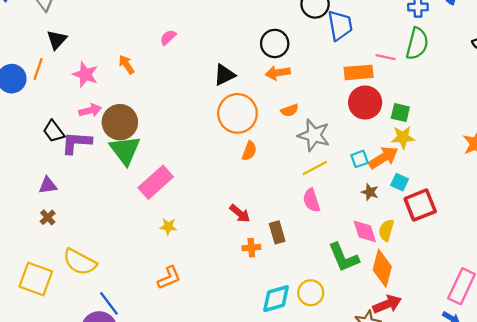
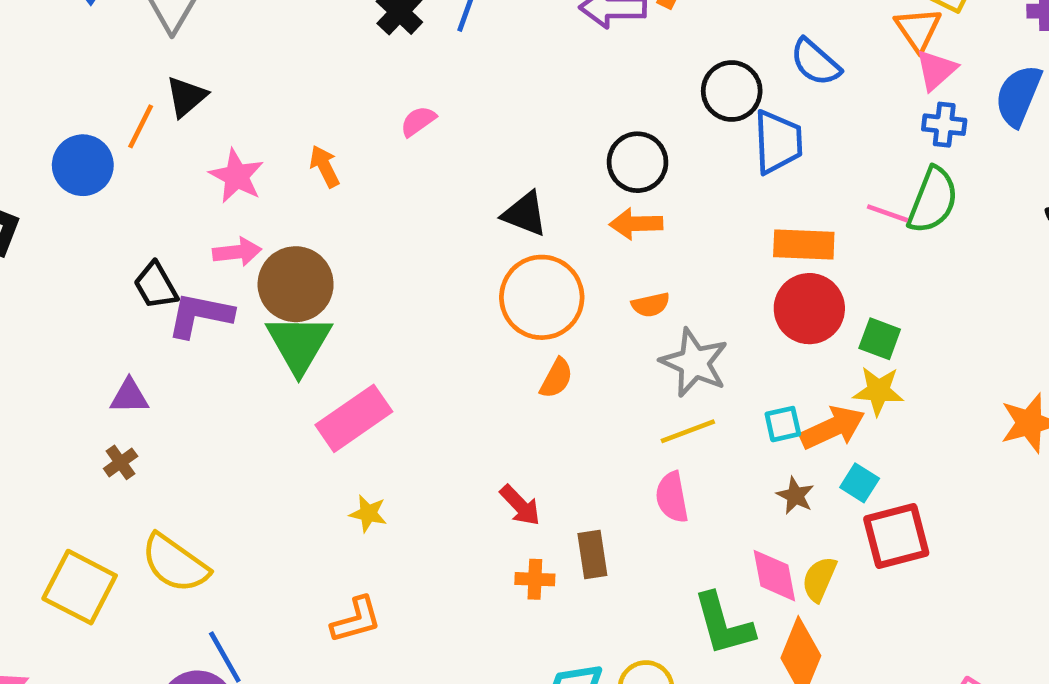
pink line: (385, 57) -> (888, 213), moved
orange line: (38, 69) -> (141, 126), moved
black triangle: (224, 75) -> (525, 214), turned 40

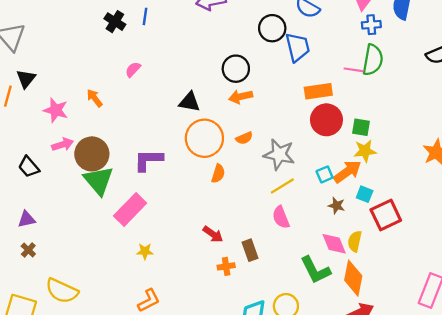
orange semicircle: (651, 305) -> (244, 138), moved
purple L-shape: (200, 315) -> (148, 160), moved

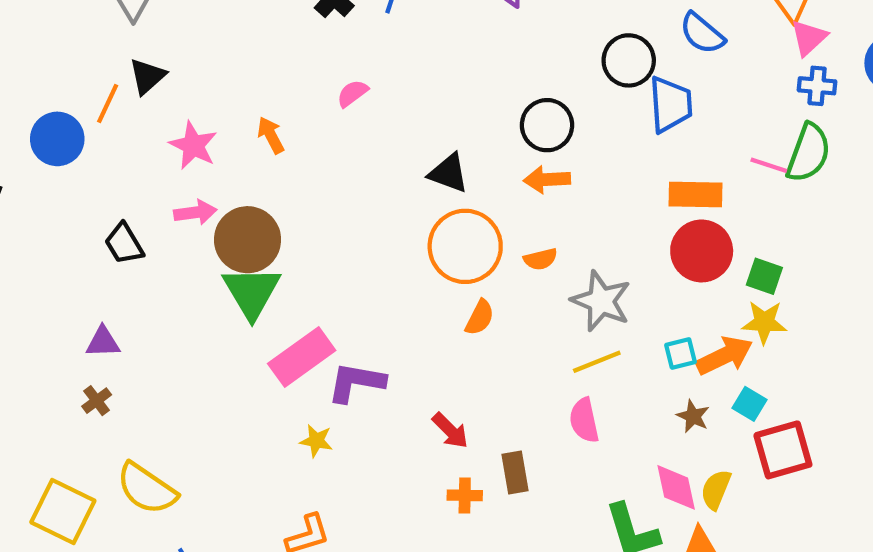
purple L-shape: (148, 160) -> (356, 382), moved

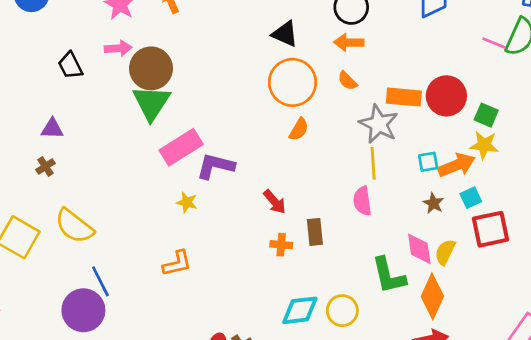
orange rectangle: (695, 194) -> (404, 97), moved
orange semicircle: (540, 259) -> (347, 81), moved, turned 55
yellow line: (597, 362) -> (373, 163), turned -76
cyan square: (750, 404) -> (471, 198), turned 30

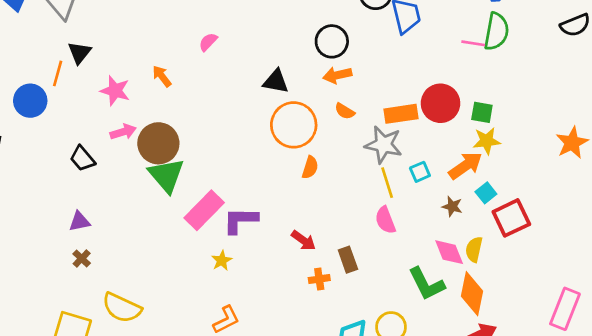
cyan square: (428, 162) -> (420, 172), moved
yellow star: (187, 202) -> (222, 261), turned -30

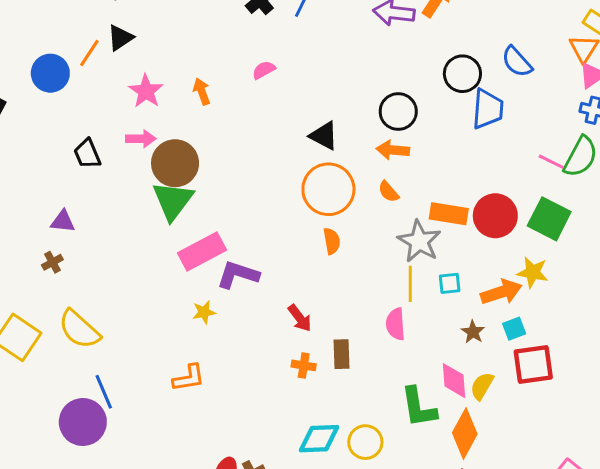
green square: (482, 112) -> (549, 219), moved, size x1.6
orange semicircle: (310, 167) -> (332, 241), turned -45

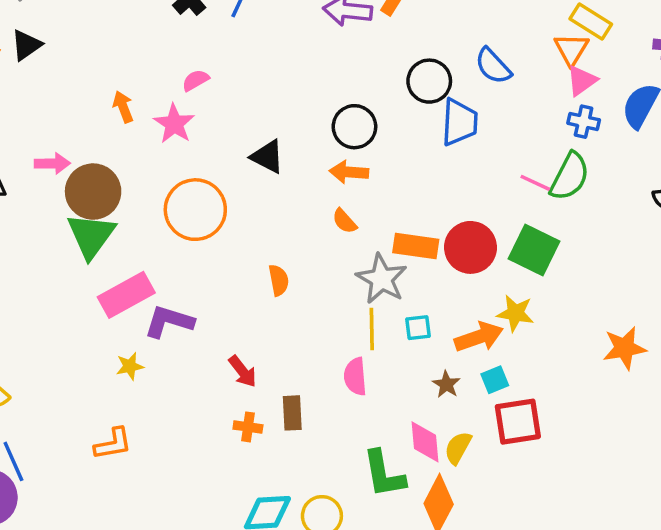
pink star: (146, 91) -> (174, 124), moved
orange circle: (328, 189) -> (195, 210), moved

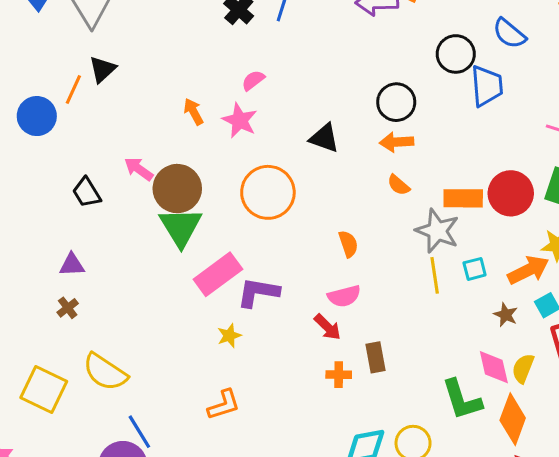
pink arrow: (52, 163) -> (139, 169), turned -136
pink semicircle: (355, 377) -> (344, 296), moved, turned -92

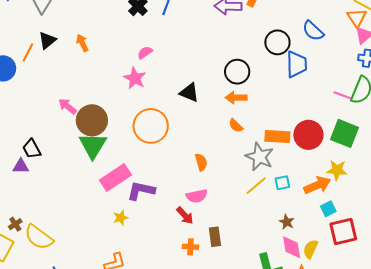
orange arrow: (193, 112) -> (82, 43), moved
black trapezoid: (87, 192) -> (32, 149), moved
yellow line: (435, 275) -> (256, 186), turned 55
brown cross: (68, 308) -> (15, 224), moved
brown star: (506, 315) -> (287, 222), moved

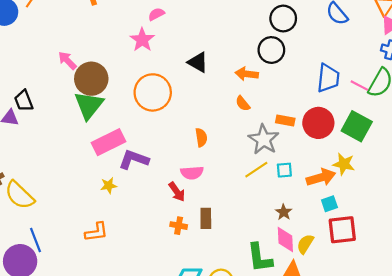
black circle: (277, 42) -> (283, 19), moved
blue trapezoid: (297, 64) -> (328, 78), moved
black circle: (237, 72) -> (271, 50), moved
orange rectangle: (277, 136) -> (285, 120), size x0.7

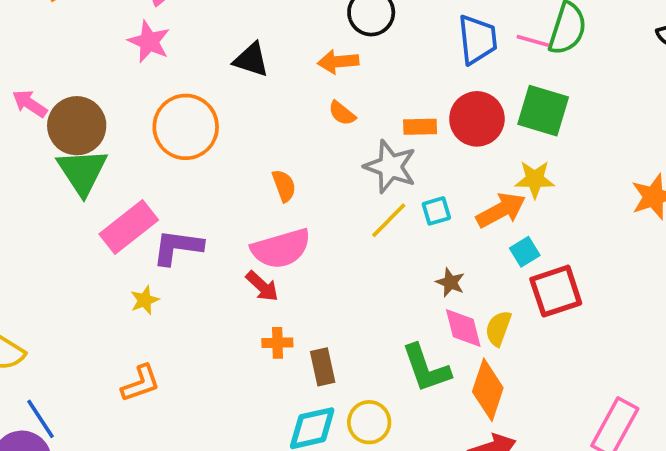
pink semicircle: (192, 173) -> (281, 249), size x1.5
brown rectangle: (206, 218) -> (323, 367), moved

